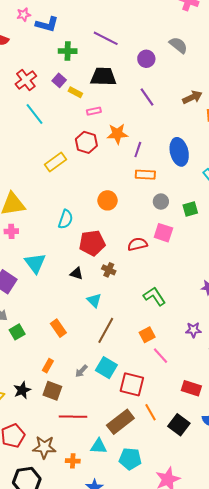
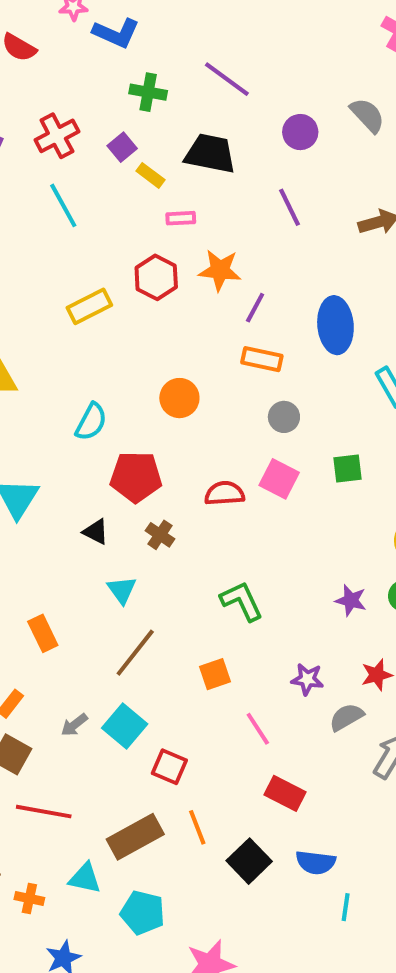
green square: (190, 209) -> (347, 468), moved
pink line: (161, 356) -> (258, 729), moved
red square: (132, 384) -> (169, 767), size x0.7

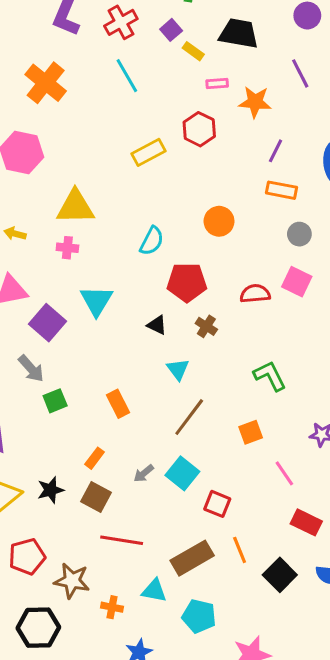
orange star: (220, 270) -> (255, 102), moved

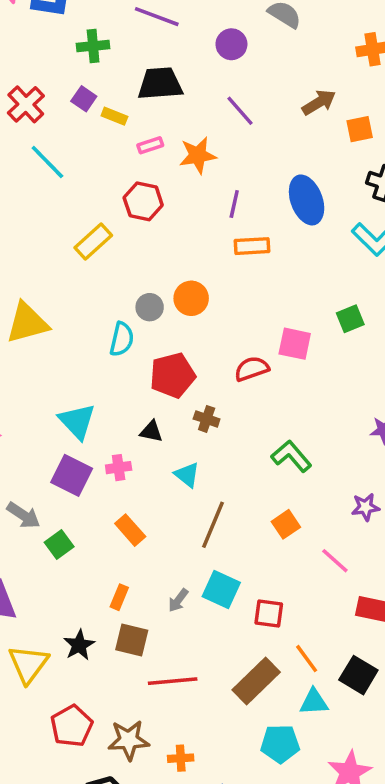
gray circle: (299, 234) -> (150, 307), moved
pink cross: (67, 248) -> (119, 468), moved
purple square: (48, 323) -> (72, 475), moved
cyan triangle: (154, 591) -> (314, 702), moved

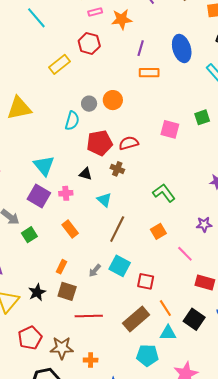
red semicircle: (252, 369) -> (129, 143), moved

